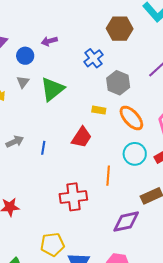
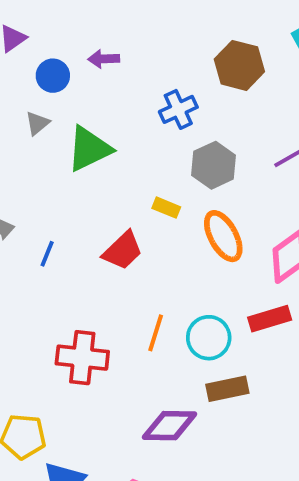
cyan circle: (135, 154) -> (209, 338), moved

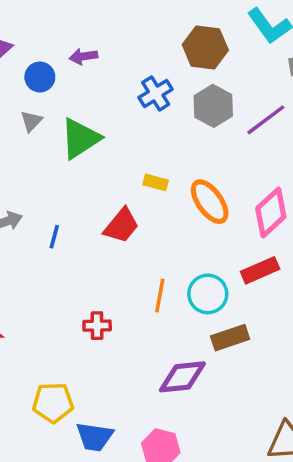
gray hexagon: (214, 165) -> (213, 106), moved
red cross: (82, 358) -> (97, 326), size x0.6

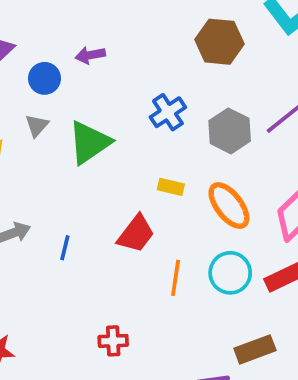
blue cross: (156, 93) -> (168, 112), moved
gray hexagon: (213, 106) -> (230, 131), moved
cyan circle: (208, 294) -> (230, 273), moved
orange line: (160, 296) -> (176, 278), moved

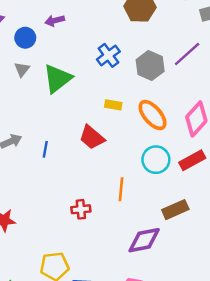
red trapezoid: (136, 234) -> (92, 137), turned 96
orange line: (176, 278) -> (121, 189), moved

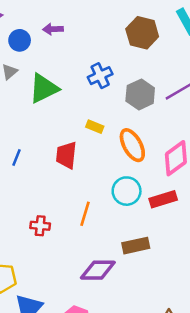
red trapezoid: (92, 137) -> (66, 155), turned 44

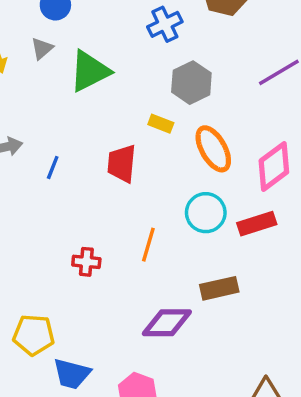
blue cross: (100, 76) -> (165, 24), moved
gray hexagon: (140, 94) -> (191, 83), moved

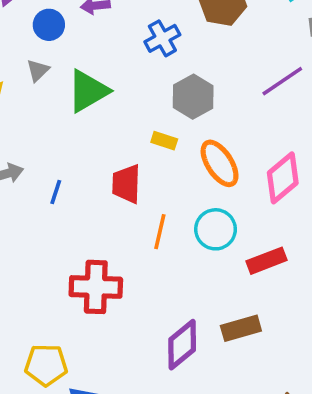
red rectangle: (257, 224) -> (267, 261), moved
orange line: (148, 245) -> (160, 232), moved
red cross: (86, 262) -> (96, 287), size x1.8
brown rectangle: (219, 288) -> (241, 328), moved
purple diamond: (167, 323) -> (182, 345), turned -36

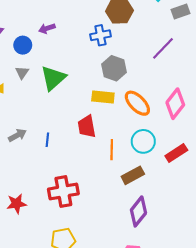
blue cross: (162, 38) -> (100, 35), moved, turned 30
yellow rectangle: (164, 141) -> (103, 97), size x1.5
red cross: (96, 287) -> (63, 191), moved
brown rectangle: (241, 328) -> (133, 175), moved

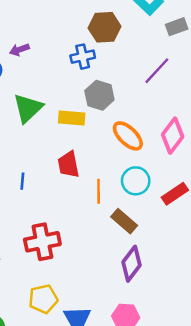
yellow rectangle: (103, 97) -> (72, 118), moved
brown rectangle: (133, 175) -> (124, 221), turned 70

